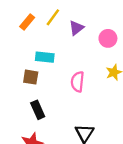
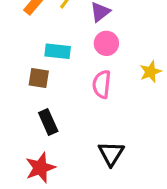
pink circle: (108, 38) -> (106, 43), moved

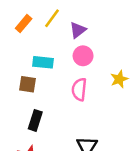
black rectangle: (48, 122) -> (35, 120), turned 42

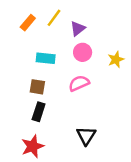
yellow star: (119, 79) -> (116, 59), moved
brown square: (27, 84) -> (37, 87), moved
pink semicircle: (79, 89) -> (79, 83), turned 60

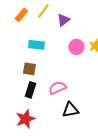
pink circle: (83, 52) -> (76, 47), moved
pink semicircle: (79, 83) -> (57, 88), moved
black triangle: (86, 136) -> (70, 110), turned 48

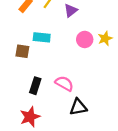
brown square: (29, 69) -> (22, 51), moved
pink semicircle: (57, 88) -> (64, 84), turned 54

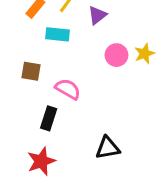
cyan rectangle: (42, 37) -> (58, 34), moved
pink semicircle: (64, 84) -> (68, 89), moved

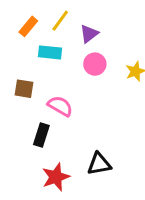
pink circle: (116, 55) -> (95, 64), moved
red star: (41, 161) -> (56, 177), moved

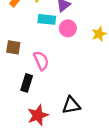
cyan rectangle: (50, 52) -> (47, 19), moved
pink semicircle: (60, 106) -> (41, 61), turned 36

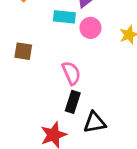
pink semicircle: (41, 61) -> (71, 73), moved
black rectangle: (27, 83) -> (73, 102), moved

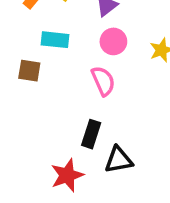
cyan rectangle: (64, 17) -> (55, 40), moved
pink semicircle: (71, 73) -> (103, 81), moved

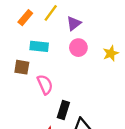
pink semicircle: (103, 81) -> (45, 85), moved

